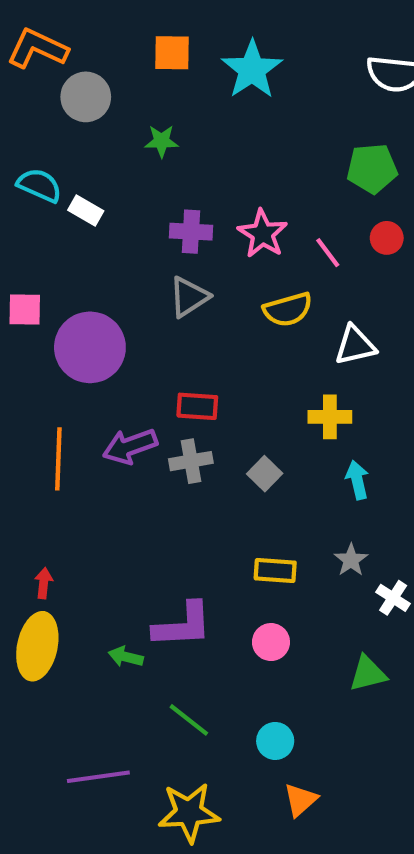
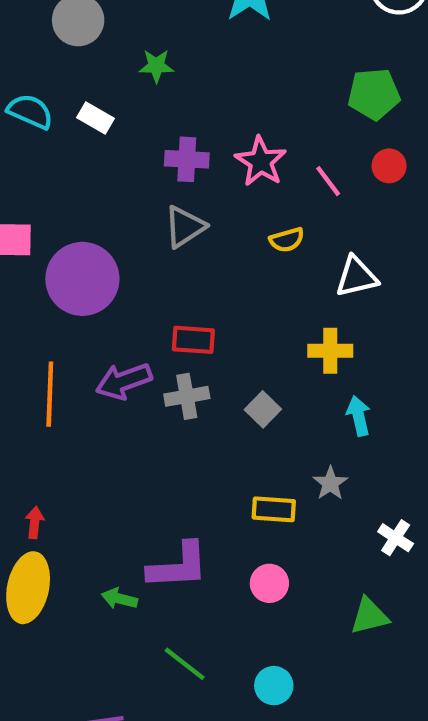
white rectangle: (86, 211) -> (95, 118), moved
yellow semicircle: (288, 309) -> (287, 240), size x0.7
gray star: (351, 560) -> (330, 483), moved

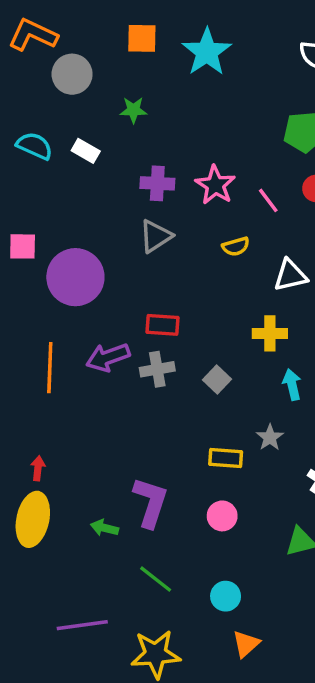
purple L-shape: (178, 566) -> (150, 502), turned -69

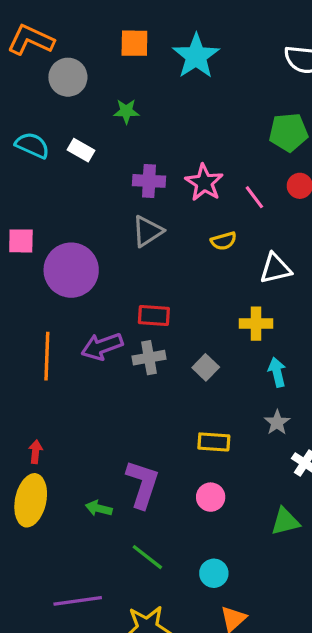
gray star: (270, 437) -> (277, 422), moved

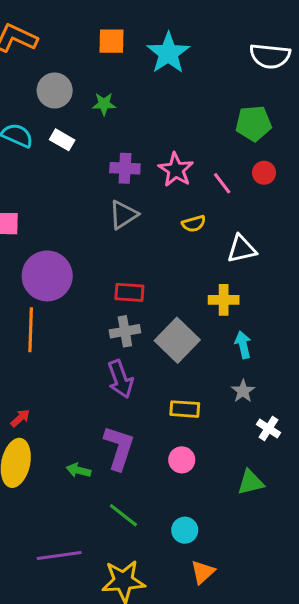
gray circle: (68, 77) -> (55, 90), moved
purple circle: (71, 270) -> (47, 276), moved
purple arrow: (102, 346) -> (120, 379), moved, turned -90
gray square: (206, 367) -> (177, 340), size x1.8
red arrow: (36, 452) -> (20, 418), turned 42

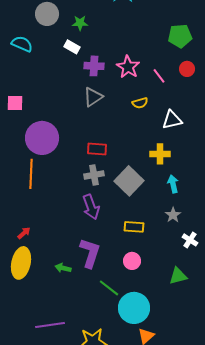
white rectangle: (62, 140) -> (72, 47), moved
green line: (123, 515) -> (109, 288), moved
cyan circle: (185, 530) -> (134, 308), size x1.8

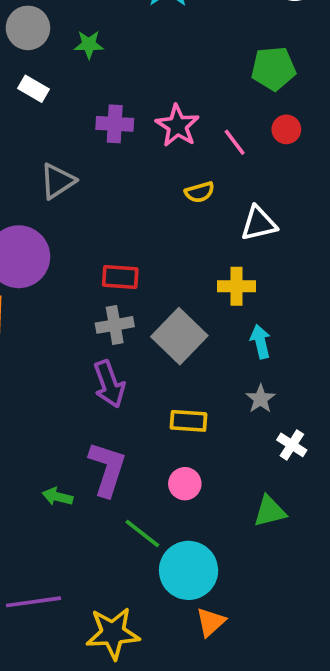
white rectangle: (72, 47) -> (34, 89), moved
gray triangle: (93, 97) -> (57, 181), moved

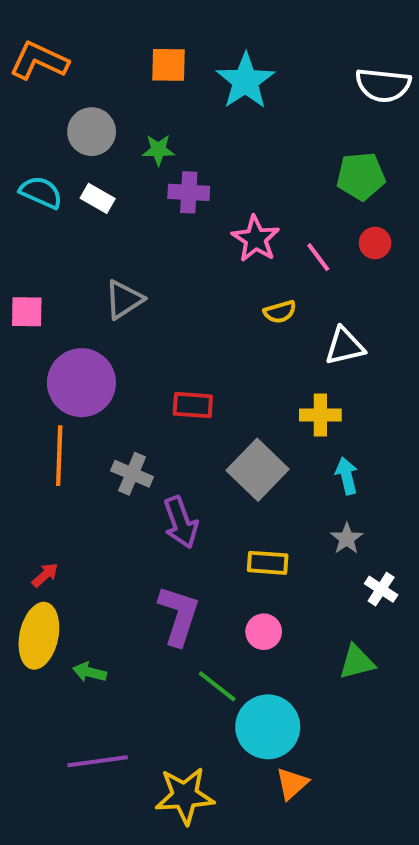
purple cross: (115, 124) -> (189, 192), moved
gray cross: (115, 325) -> (132, 474), moved, turned 33
green arrow: (57, 497) -> (90, 672), moved

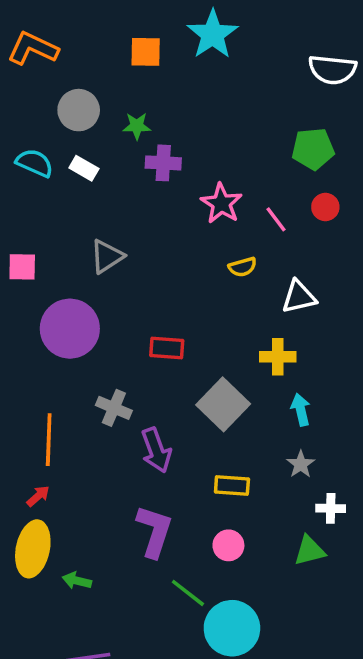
cyan star: (245, 81) -> (213, 34), moved
orange line: (59, 456) -> (49, 440), moved
white cross: (381, 589) -> (331, 508), turned -32
green triangle: (357, 662) -> (309, 551), moved

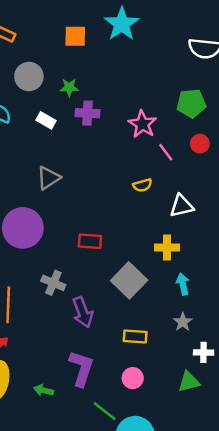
white rectangle: (84, 168) -> (46, 120), moved
pink star: (221, 203) -> (142, 124), moved
green arrow: (77, 581) -> (44, 390), moved

